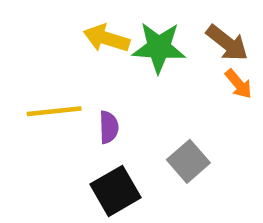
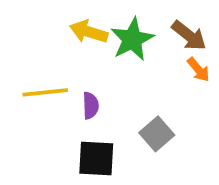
green star: (159, 47) -> (132, 39), turned -30
black square: (116, 191) -> (96, 158), turned 33

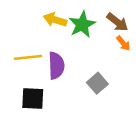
purple semicircle: (91, 106) -> (56, 66), size x1.6
black square: (96, 158) -> (33, 98), moved

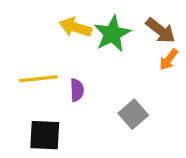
orange arrow: (123, 43) -> (169, 60), turned 77
purple semicircle: (56, 66) -> (77, 90), size x0.6

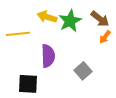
yellow line: (38, 79) -> (18, 34), moved
purple semicircle: (77, 90) -> (48, 56), size x1.6

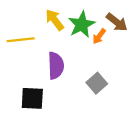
yellow arrow: (47, 17) -> (55, 20), turned 36
orange arrow: (105, 37) -> (99, 36), moved

